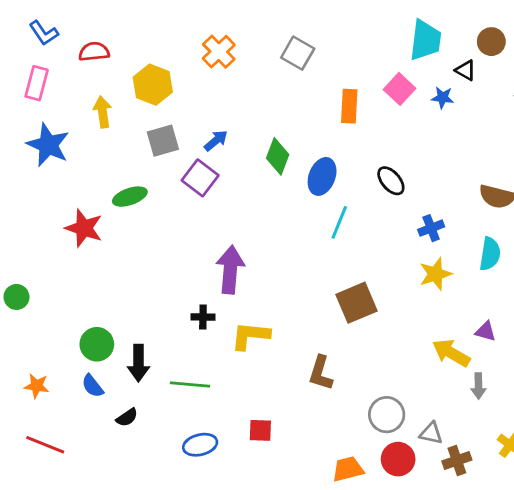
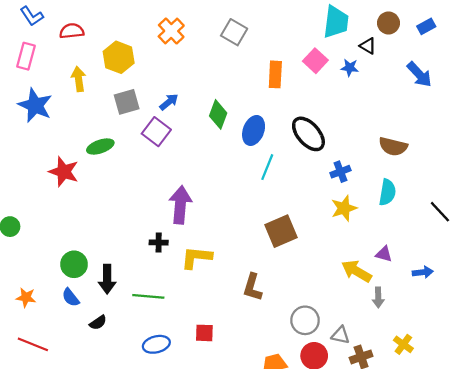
black ellipse: (391, 181) -> (308, 134), size x1.5

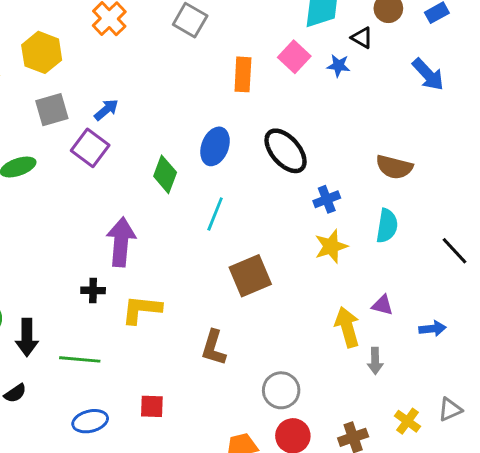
green diamond: (218, 114) -> (165, 174), moved
cyan line: (267, 167) -> (215, 214), moved
yellow arrow: (356, 271) -> (347, 327), turned 44
gray triangle: (340, 335) -> (450, 409), moved, turned -36

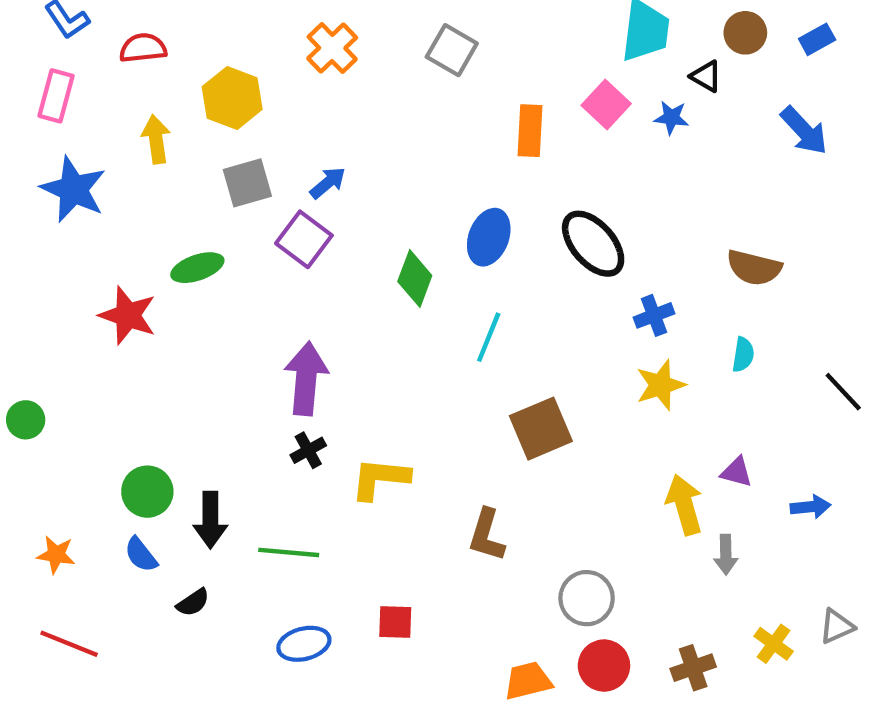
cyan semicircle: (387, 226) -> (743, 355), size x0.7
purple arrow: (121, 242) -> (306, 379), moved
black cross: (93, 290) -> (308, 450), turned -30

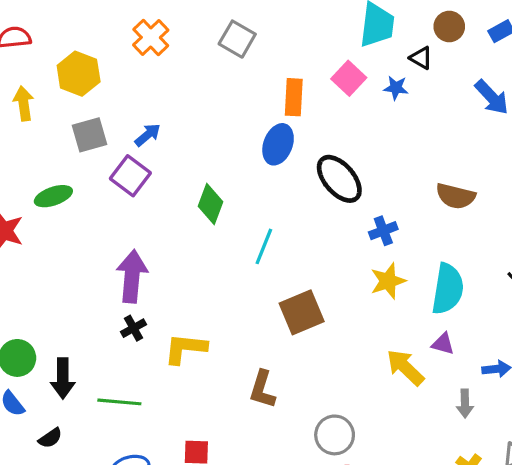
blue ellipse: (489, 237) -> (278, 144), moved
cyan semicircle: (743, 355) -> (448, 289), moved, size x2.0
yellow arrow: (684, 505) -> (405, 367), turned -30
gray arrow: (726, 555) -> (465, 404), moved

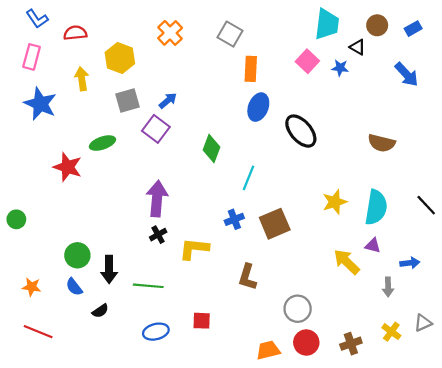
orange rectangle: (294, 97) -> (251, 69), moved
blue cross: (383, 231) -> (234, 219), moved

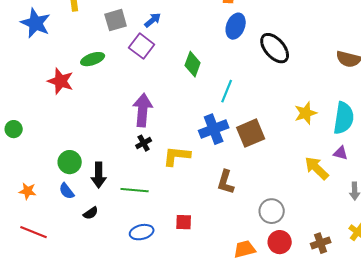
blue cross: (234, 219) -> (214, 129), size x1.6

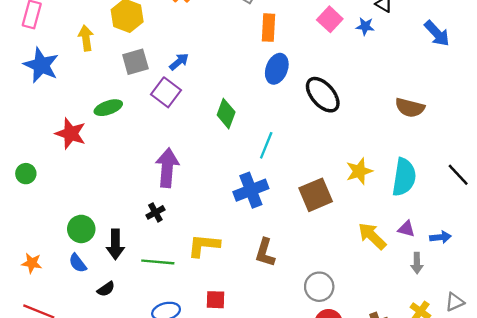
green circle: (14, 129) -> (26, 174), moved
brown square: (251, 133) -> (316, 195), moved
black cross: (144, 143) -> (155, 212), moved
purple triangle: (341, 153) -> (406, 229), moved
yellow L-shape: (177, 156) -> (204, 245), moved

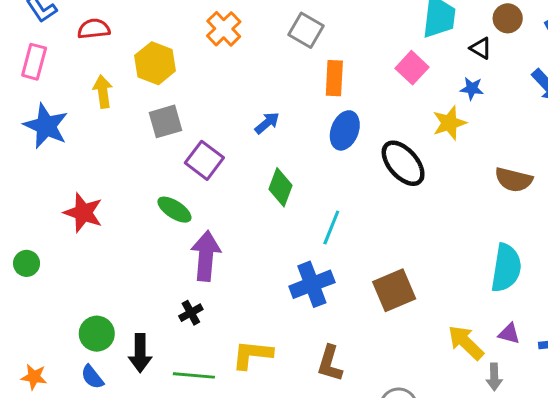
blue star: (365, 26) -> (472, 89), moved
blue arrow: (179, 62) -> (267, 123), moved
green ellipse: (108, 108) -> (174, 210), moved, turned 52
yellow star: (359, 171) -> (449, 123), moved
gray arrow: (417, 263) -> (494, 377), moved

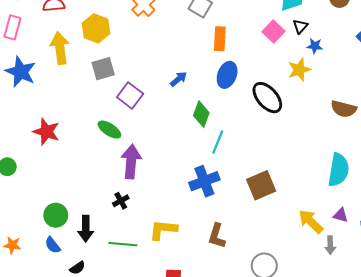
black triangle: (481, 48) -> (300, 26), moved, turned 42
yellow arrow: (103, 92) -> (60, 48), size x1.4
blue arrow: (267, 123) -> (179, 79), moved
green diamond: (281, 187) -> (201, 114), moved

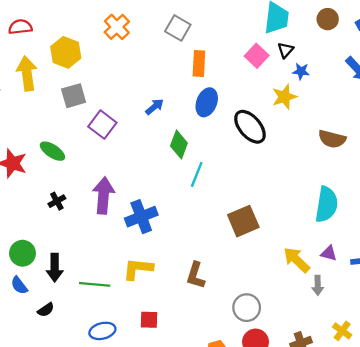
green ellipse: (109, 130) -> (52, 151), moved
blue cross: (204, 181) -> (141, 217), moved
black cross: (121, 201) -> (57, 201), moved

